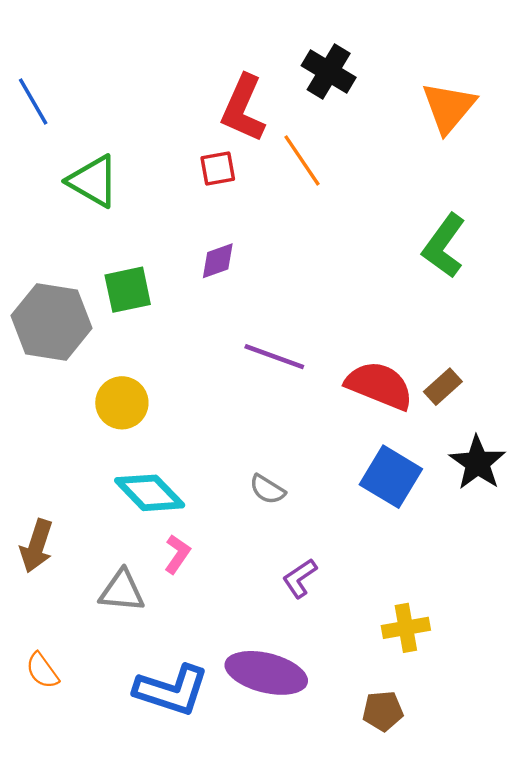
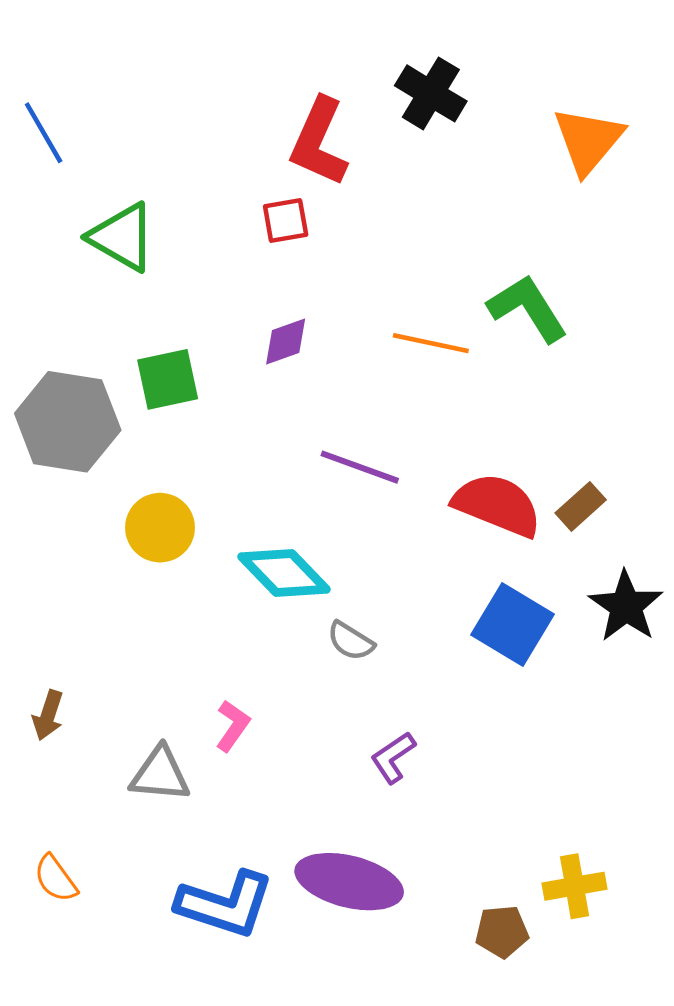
orange line: (302, 160) -> (431, 343), moved, turned -44
green L-shape: (444, 246) -> (528, 308), moved, turned 112
cyan diamond: (150, 493) -> (284, 573), moved
brown arrow: (37, 546) -> (48, 715), size x0.7
yellow cross: (406, 628) -> (575, 886), moved

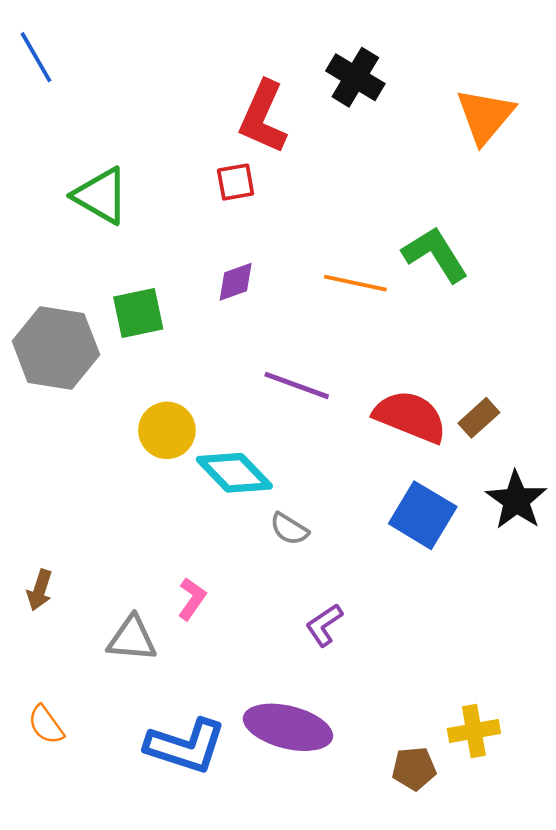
blue line: (44, 133) -> (36, 57), moved
yellow circle: (160, 528) -> (167, 430), moved

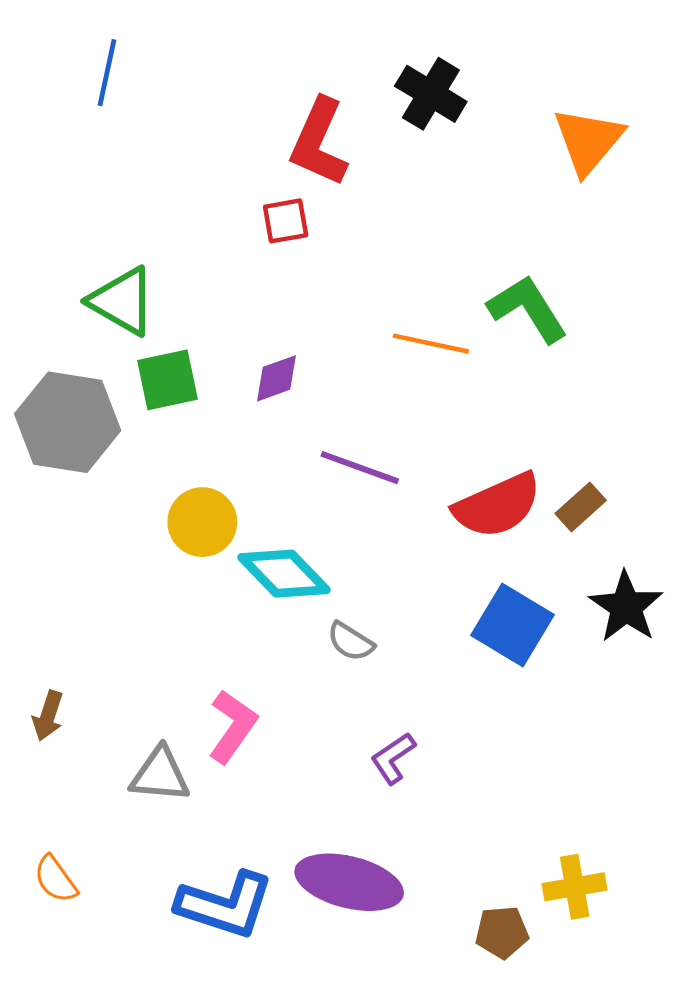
blue line: (36, 57) -> (107, 73), moved, turned 42
green triangle: (101, 196) -> (122, 301), moved
purple diamond: (236, 282) -> (276, 378), moved
red semicircle: (410, 417) -> (497, 505), turned 134
pink L-shape: (192, 599) -> (233, 726), size x1.4

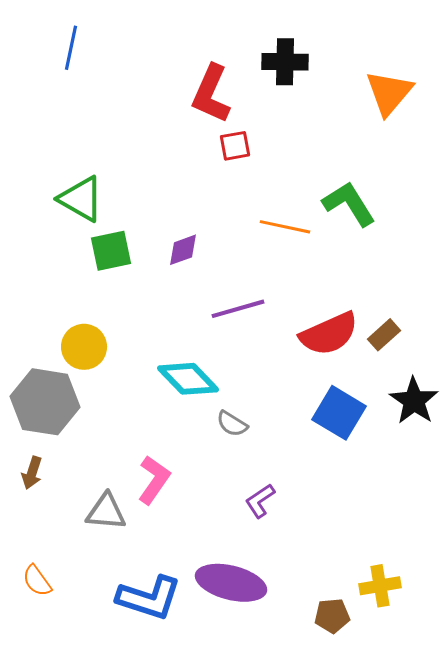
black cross: (431, 94) -> (285, 62), turned -30
red square: (286, 221) -> (235, 146), moved
gray hexagon: (68, 422) -> (45, 402), moved
purple line: (360, 468) -> (238, 309), turned -36
yellow circle: (202, 522) -> (84, 347), moved

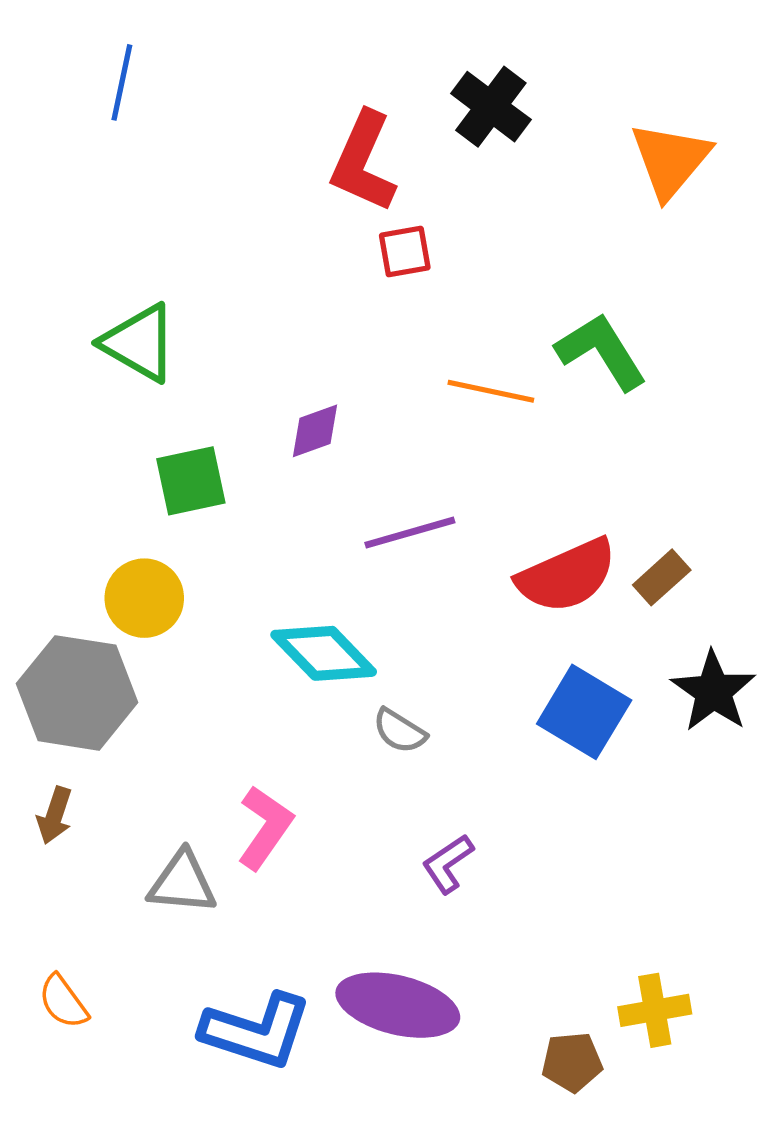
black cross: (285, 62) -> (491, 107), turned 36
green square: (111, 251) -> (191, 481), moved

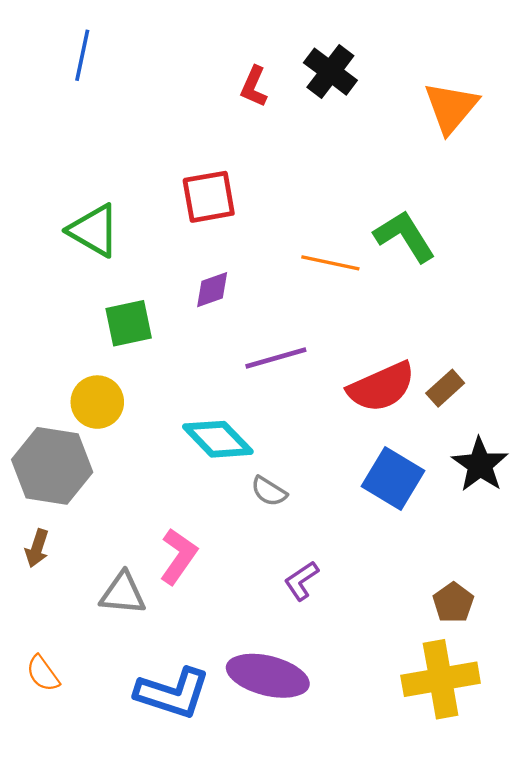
red L-shape: (363, 162) -> (254, 87), moved, size x0.6
red square: (405, 251) -> (209, 197), moved, size x1.5
yellow cross: (655, 1010) -> (441, 679), size x1.6
brown pentagon: (572, 1062) -> (453, 603), moved, turned -30

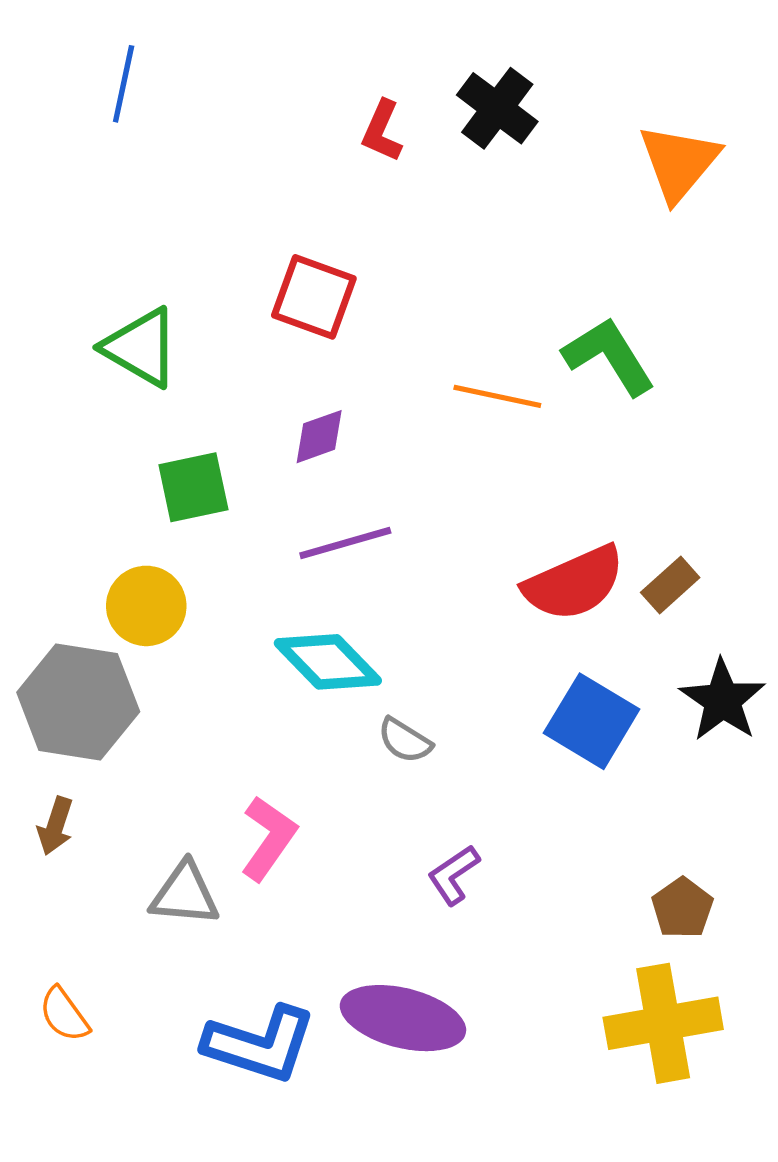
red square: (209, 197) -> (314, 297), turned 30
purple line: (276, 358) -> (345, 543), moved

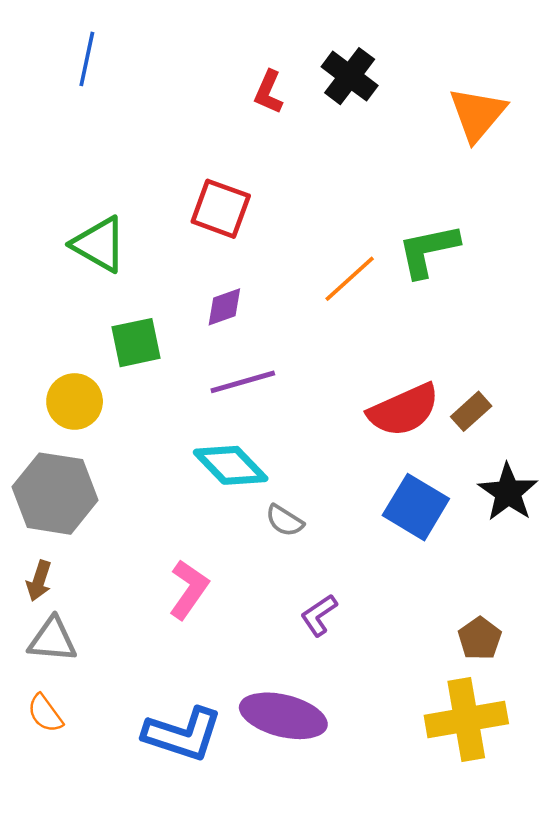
green L-shape: (609, 356) -> (428, 250), turned -70
orange line: (497, 396) -> (350, 279), turned -54
yellow circle: (146, 606) -> (75, 401), moved
gray triangle: (185, 894) -> (52, 640), moved

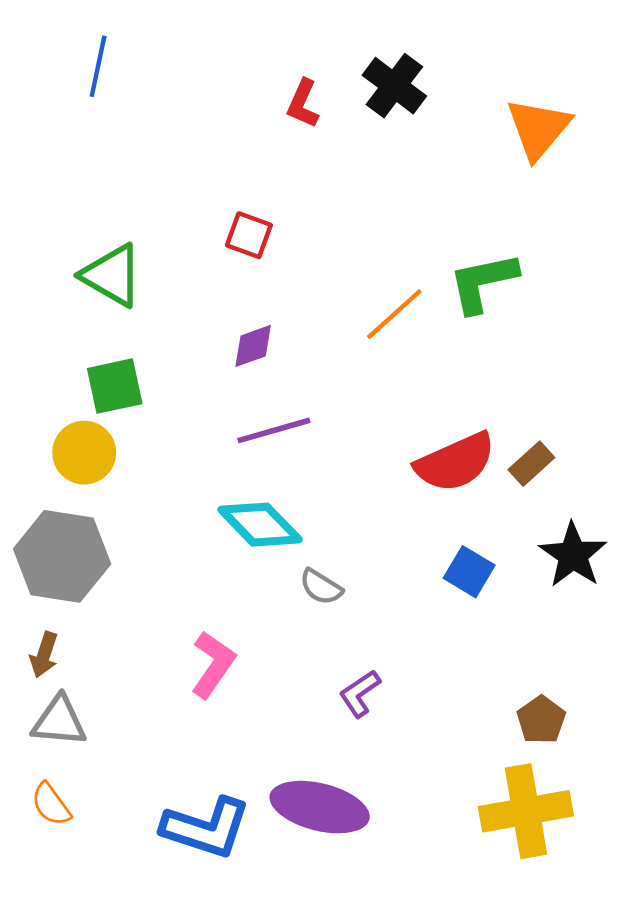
red square: (221, 209) -> (249, 235), size x0.7
green square: (136, 343) -> (115, 386), moved
blue square: (416, 507) -> (469, 572), size x0.7

